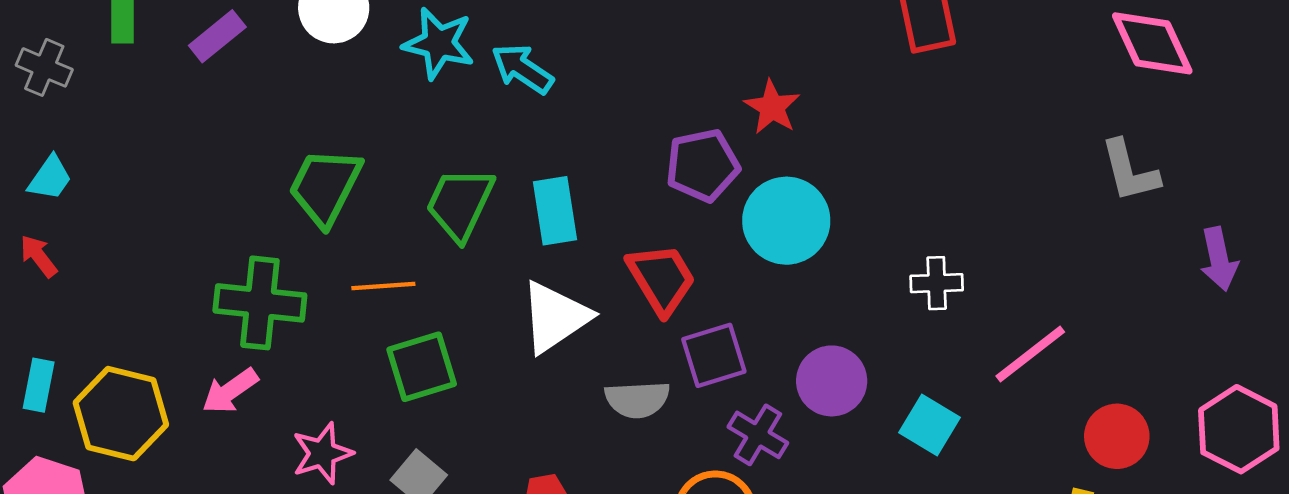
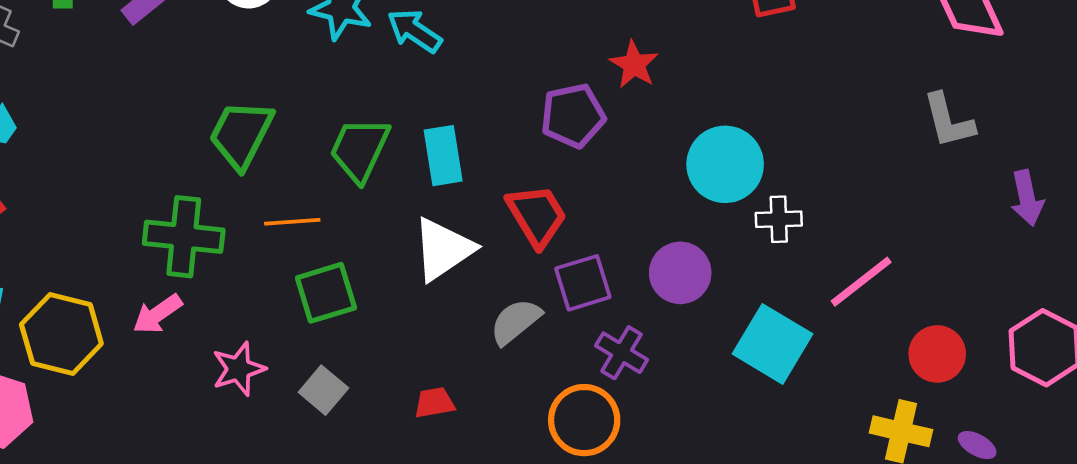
cyan circle: (786, 221) -> (725, 164), moved
purple circle: (832, 381) -> (680, 273), moved
gray semicircle: (637, 399) -> (516, 322), turned 144
cyan square: (930, 425) -> (773, 344), size x1.5

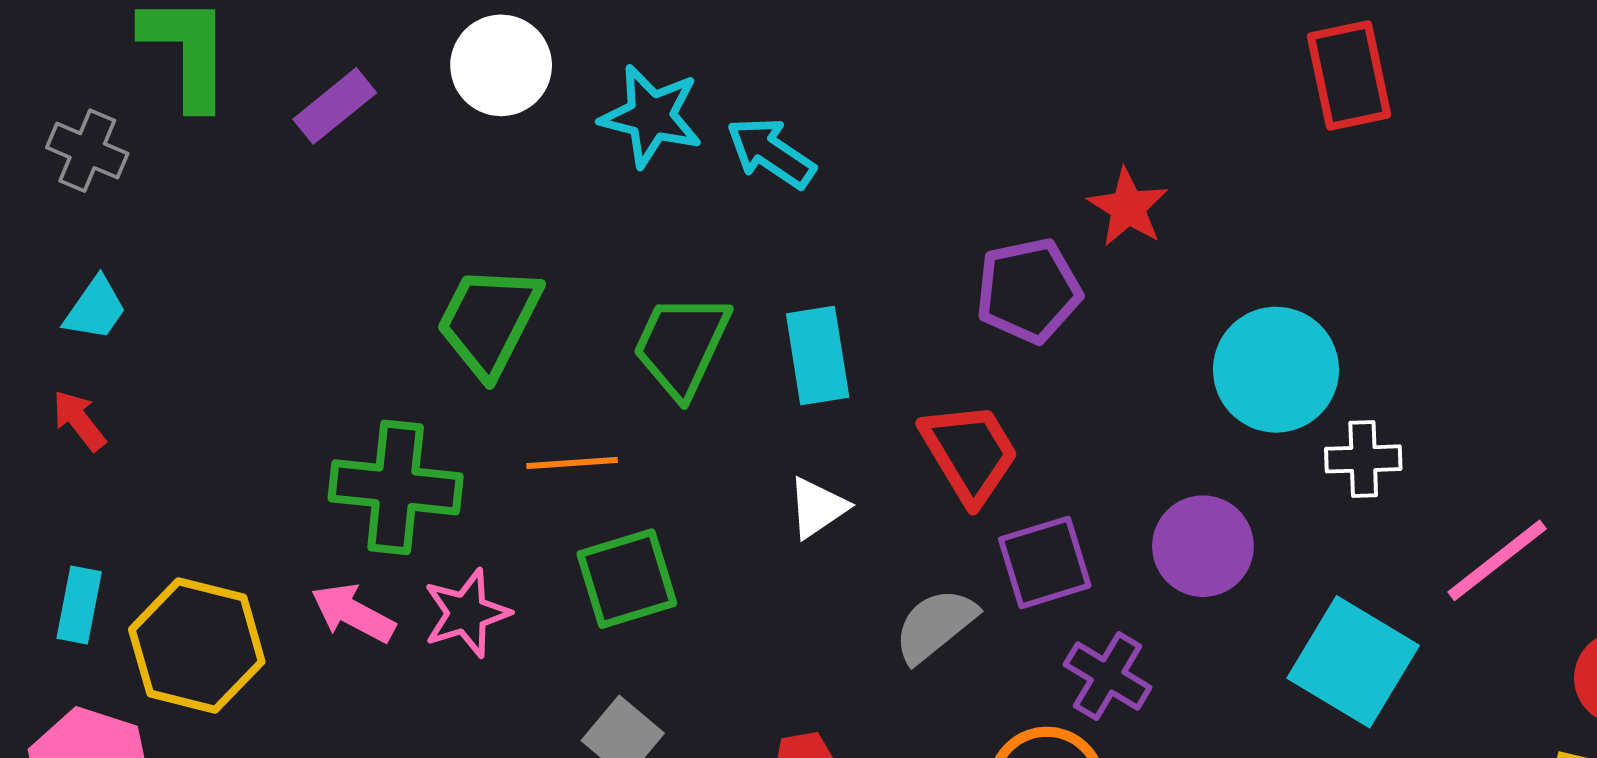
white triangle: (443, 249) -> (818, 508), size x0.6
pink arrow: (157, 314) -> (353, 613), turned 63
pink star: (239, 369) -> (467, 613), moved

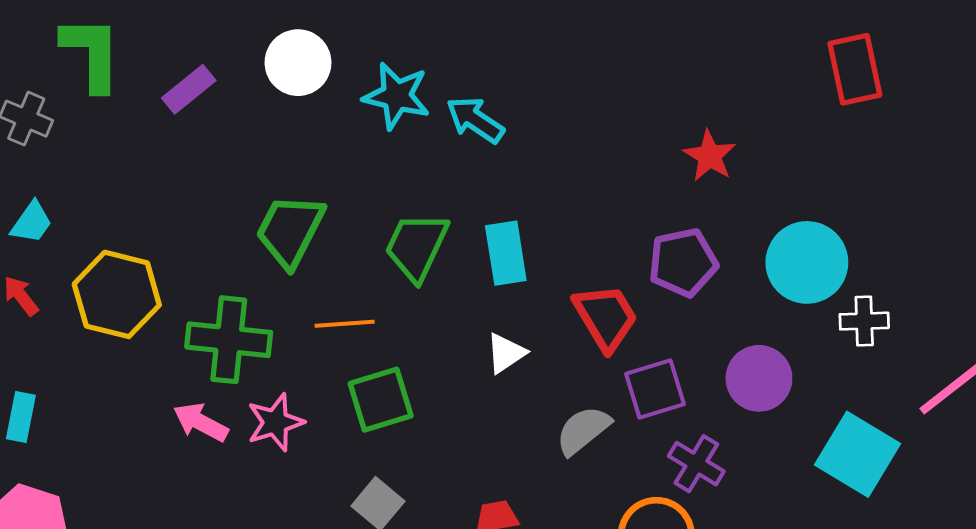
purple pentagon: (1029, 291) -> (683, 262), moved
yellow hexagon: (197, 646) -> (117, 294), moved

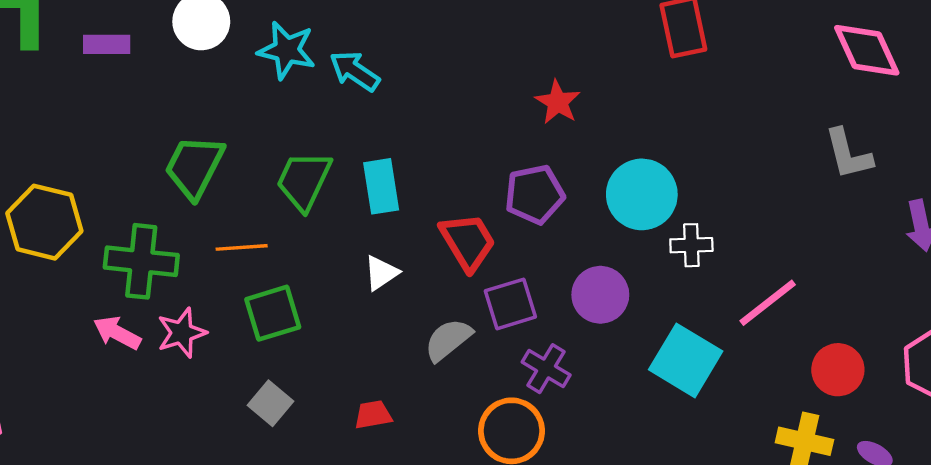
purple rectangle: (189, 89) -> (107, 44), turned 39

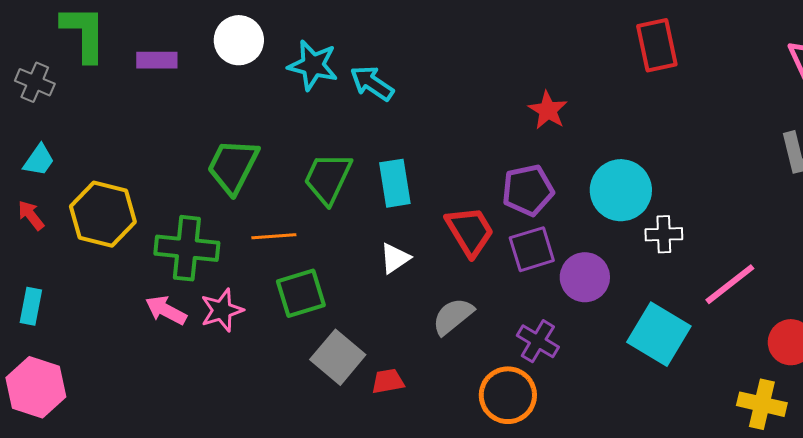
purple square: (510, 304) -> (532, 249), moved
gray square: (270, 403) -> (338, 357), moved, size x1.4

